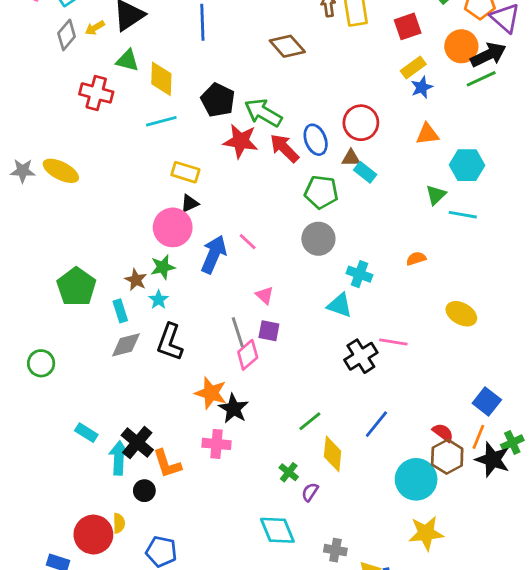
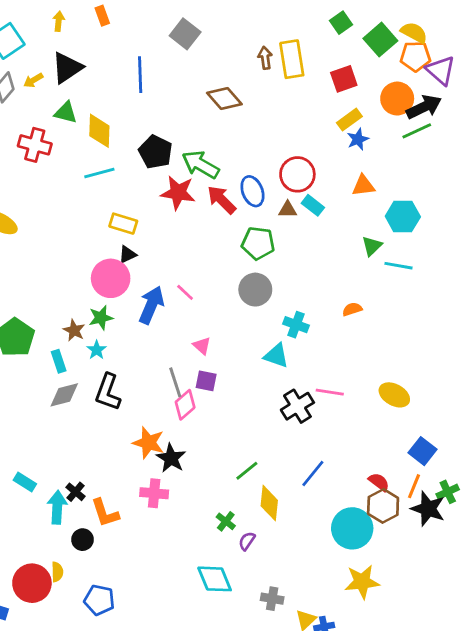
cyan rectangle: (365, 172) -> (313, 205), moved
yellow ellipse: (461, 314) -> (394, 395), moved
black cross: (137, 443) -> (75, 492), size x0.6

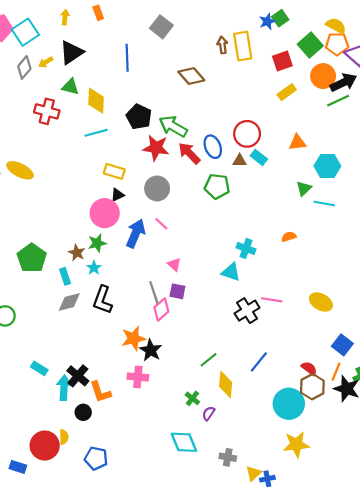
green square: (380, 40) -> (310, 45), moved
blue star: (358, 139) -> (267, 21), moved
gray circle: (255, 290) -> (157, 188), moved
orange star: (149, 443) -> (134, 338), turned -30
black cross: (75, 492) -> (78, 376), size x1.5

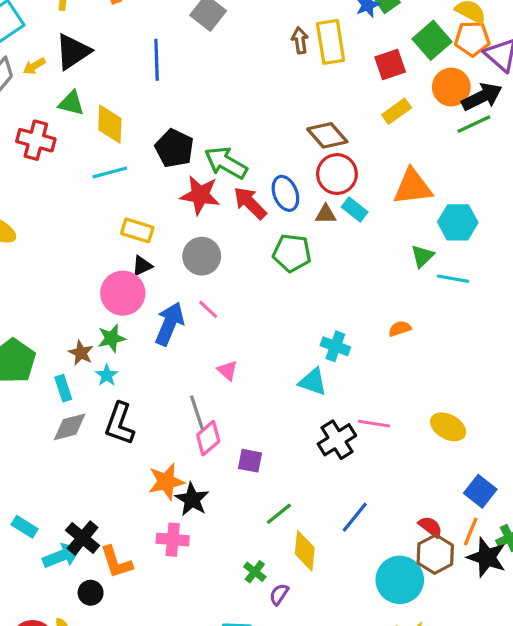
brown diamond: (191, 76) -> (327, 135), moved
orange triangle: (297, 142) -> (413, 187), size x1.5
purple square: (177, 291) -> (250, 461), moved
cyan arrow: (64, 388) -> (62, 556), turned 65

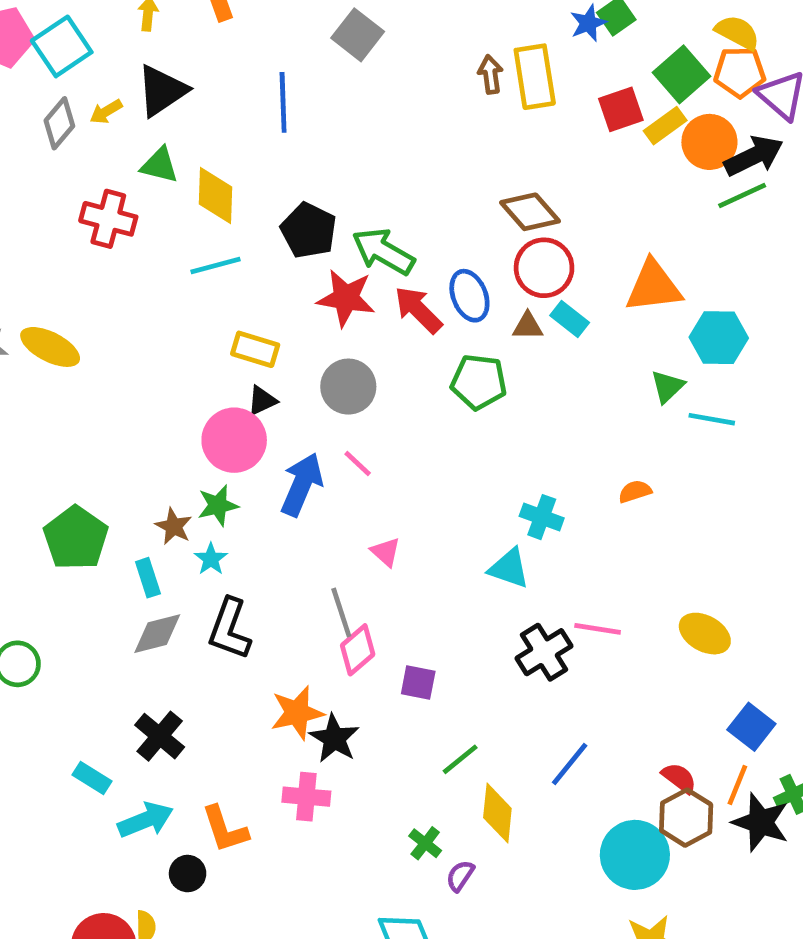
yellow rectangle: (397, 111) -> (665, 126), moved
black cross: (83, 538) -> (160, 736), moved

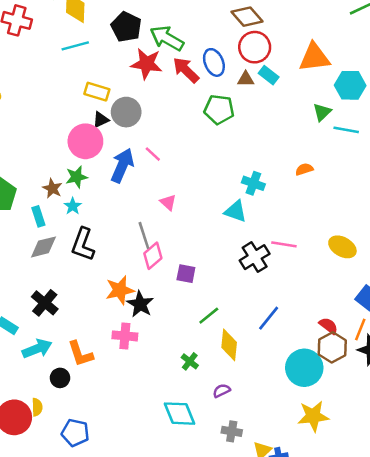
gray circle: (348, 387) -> (126, 112), moved
purple semicircle: (460, 876) -> (222, 391), moved, turned 30

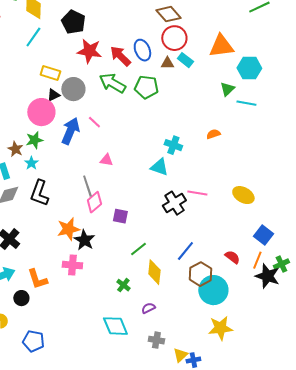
green arrow: (167, 38) -> (112, 83), moved
cyan line: (75, 46) -> (33, 37), turned -40
pink triangle: (168, 202) -> (106, 160), turned -32
brown hexagon: (332, 347) -> (200, 274), moved

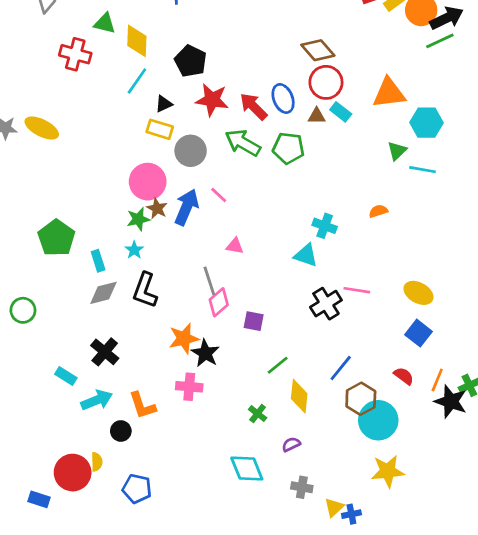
black triangle: (53, 95) -> (164, 104), moved
brown star: (15, 149) -> (157, 208), moved
blue square: (263, 235) -> (418, 333), moved

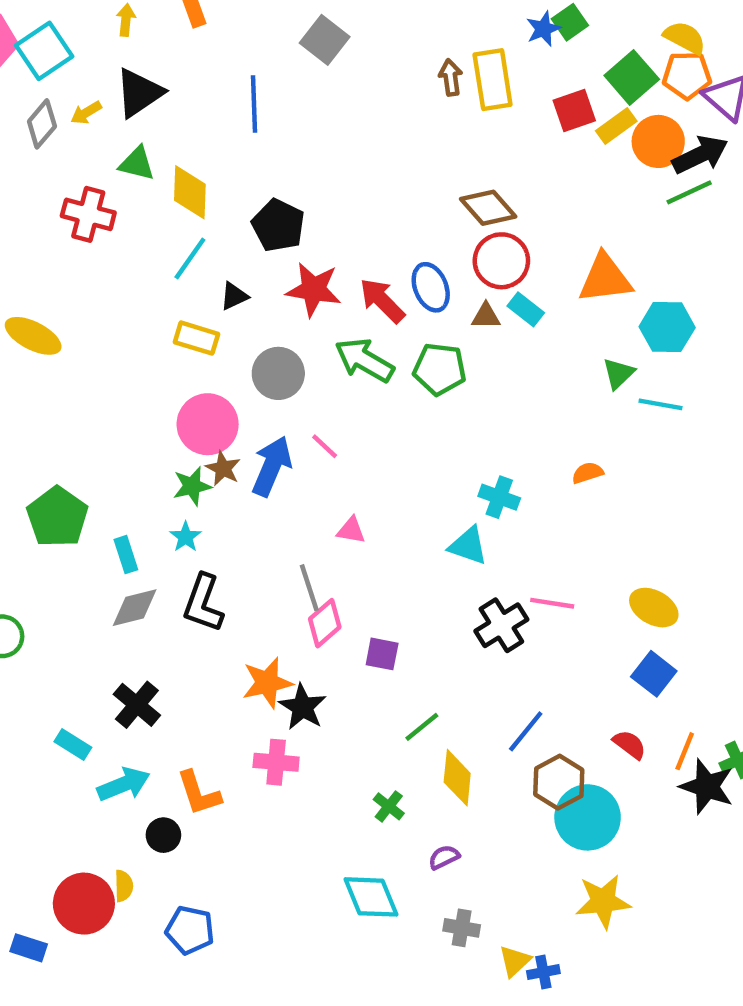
yellow rectangle: (160, 129) -> (197, 338), moved

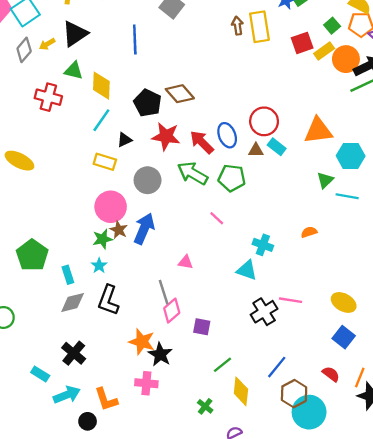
green square: (632, 77) -> (332, 26), size x0.6
brown diamond: (488, 208) -> (180, 94), moved
pink line: (325, 446) -> (217, 218), moved
orange star: (267, 683) -> (142, 342), turned 30

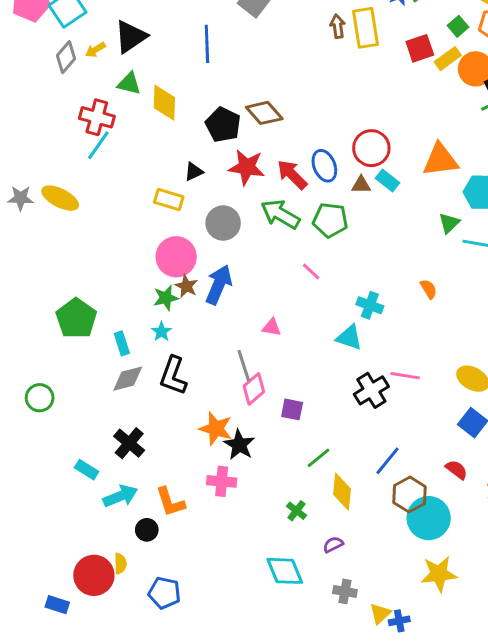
cyan line: (101, 120) -> (98, 145), moved
orange semicircle: (309, 232) -> (429, 289), turned 77

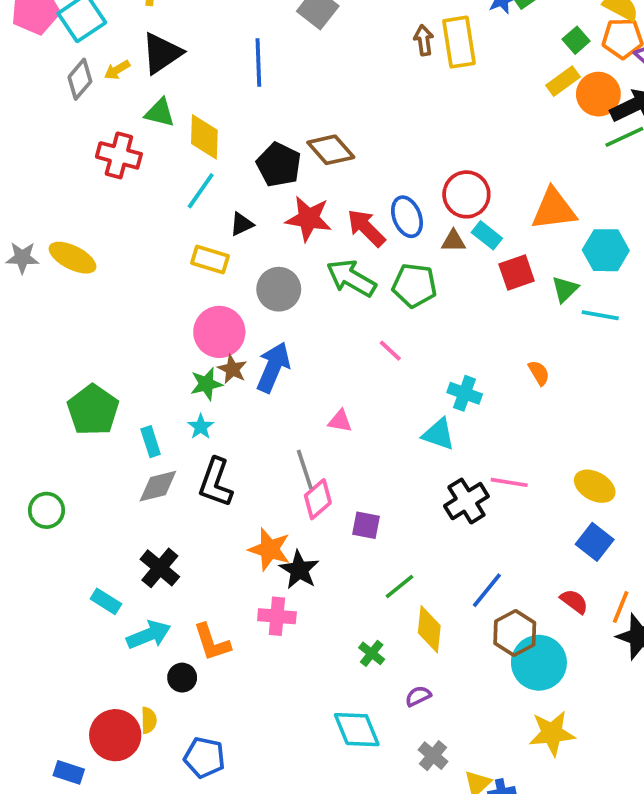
red square: (420, 48) -> (517, 272), moved
cyan line: (98, 145) -> (201, 191), moved
gray cross: (345, 591) -> (433, 756), turned 30

